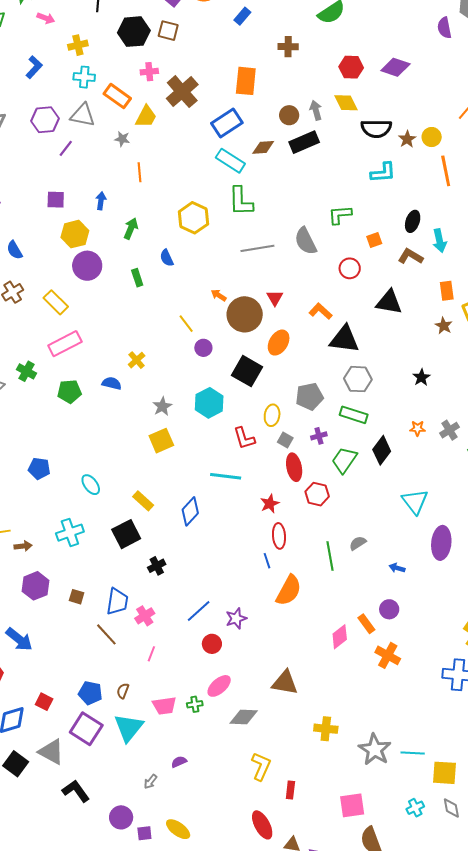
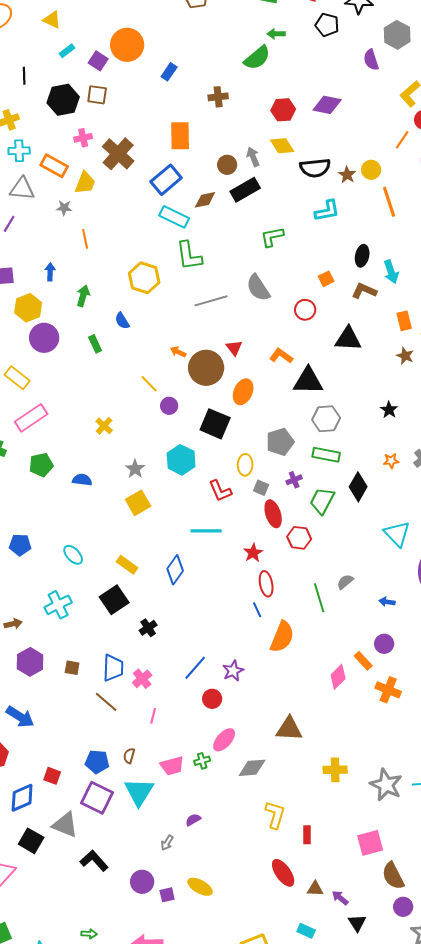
green L-shape: (340, 215) -> (272, 237), moved
blue semicircle: (112, 383) -> (82, 480), moved

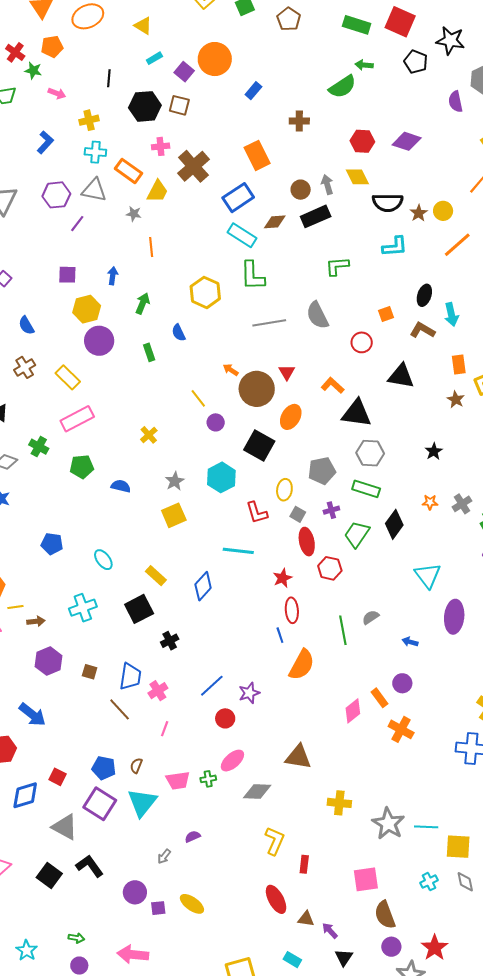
orange rectangle: (180, 136) -> (257, 155), turned -32
orange line: (389, 202) -> (457, 245), turned 60
black square: (31, 841) -> (49, 876), moved

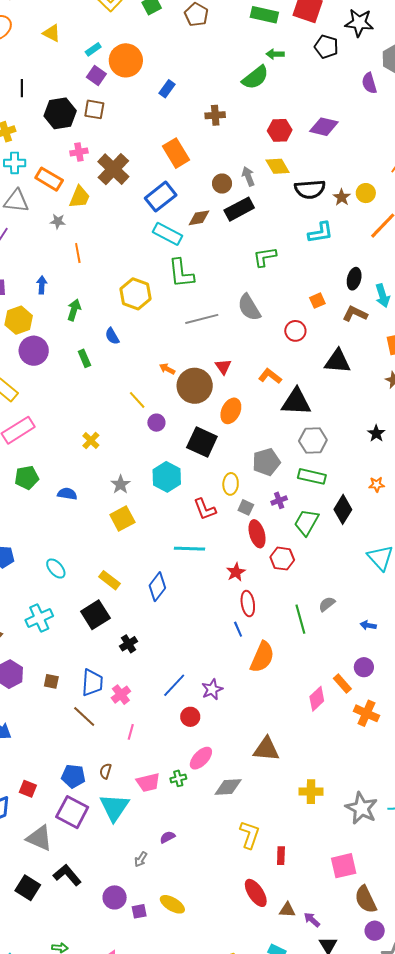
cyan rectangle: (154, 58) -> (93, 49), moved

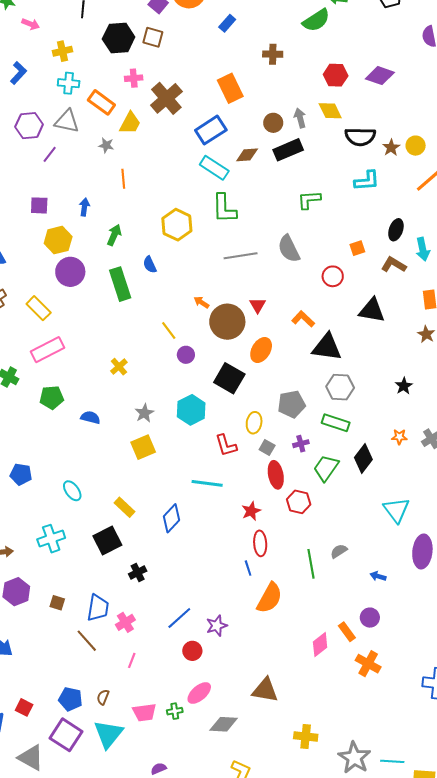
green rectangle: (84, 358) -> (120, 284), size x1.8

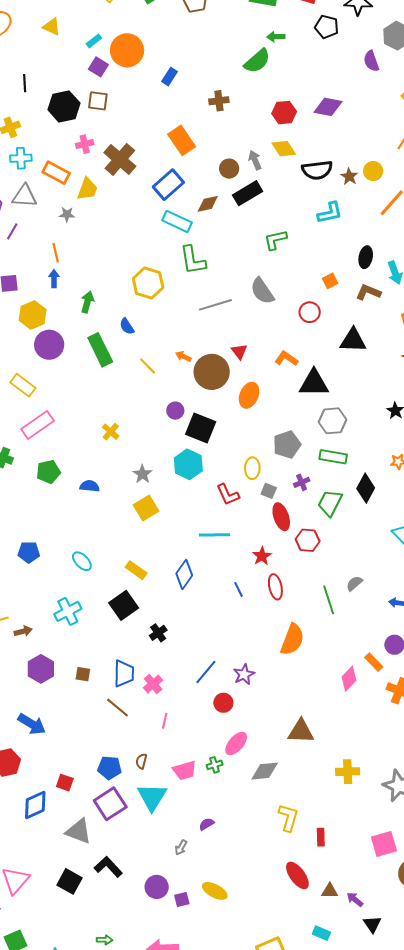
orange line: (123, 179) -> (56, 253), moved
yellow line: (169, 330) -> (148, 366), moved
black square: (229, 378) -> (201, 428), moved
blue line: (248, 568) -> (238, 589), moved
purple square: (66, 735) -> (110, 804), turned 32

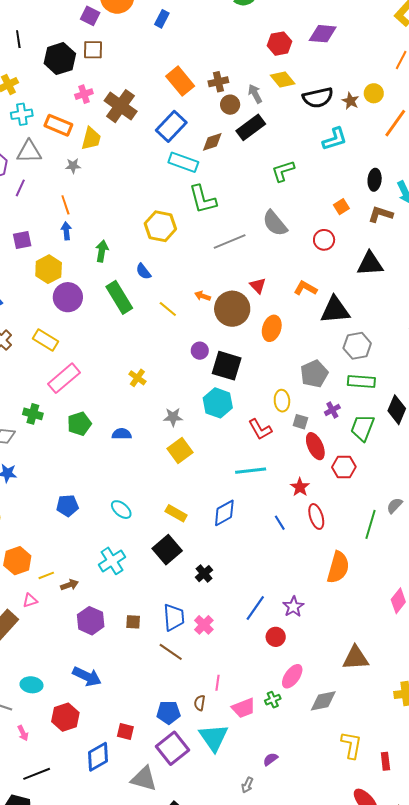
brown cross: (219, 101) -> (218, 82), moved
gray star: (142, 474) -> (173, 417), turned -30
blue diamond: (184, 574) -> (224, 513), turned 32
green line: (329, 600) -> (371, 524), turned 40
pink line: (165, 721) -> (217, 683), moved

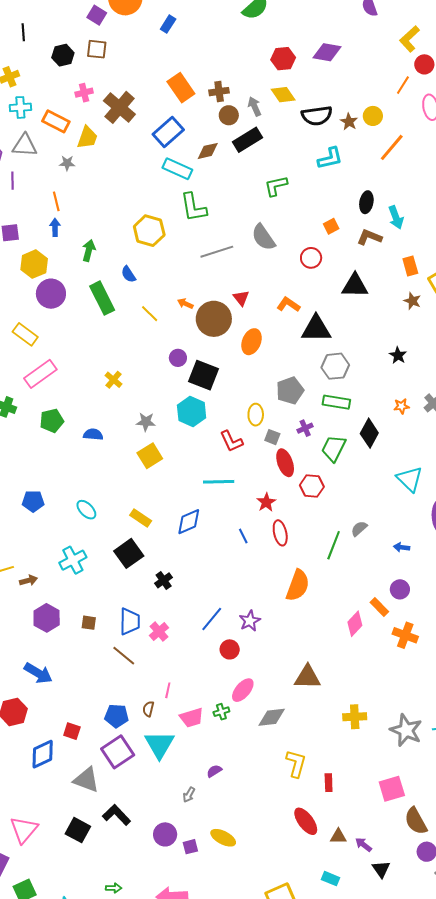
black hexagon: (60, 59) -> (63, 55), size x0.7
purple line: (20, 188) -> (13, 181), turned -30

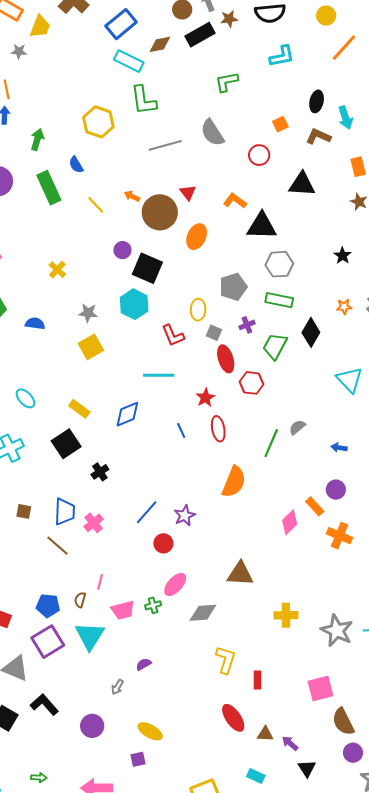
brown star: (349, 122) -> (229, 19), moved, turned 30
purple square: (190, 847) -> (138, 759), moved

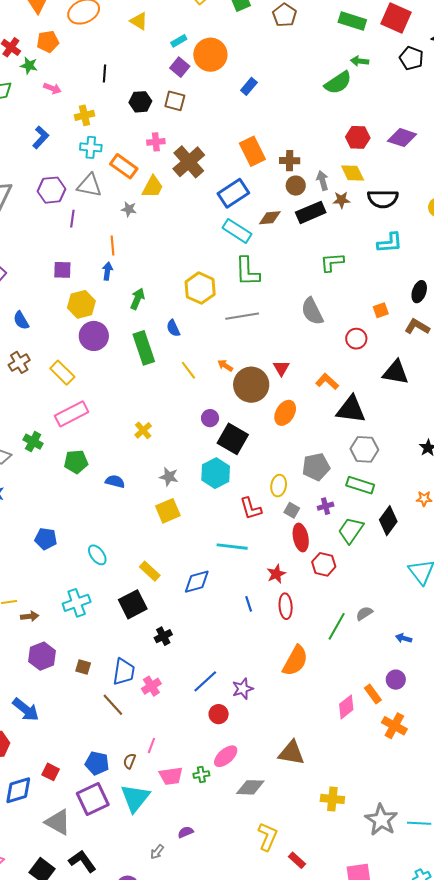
gray line: (165, 145) -> (242, 316), moved
red rectangle: (257, 680) -> (297, 860), turned -54

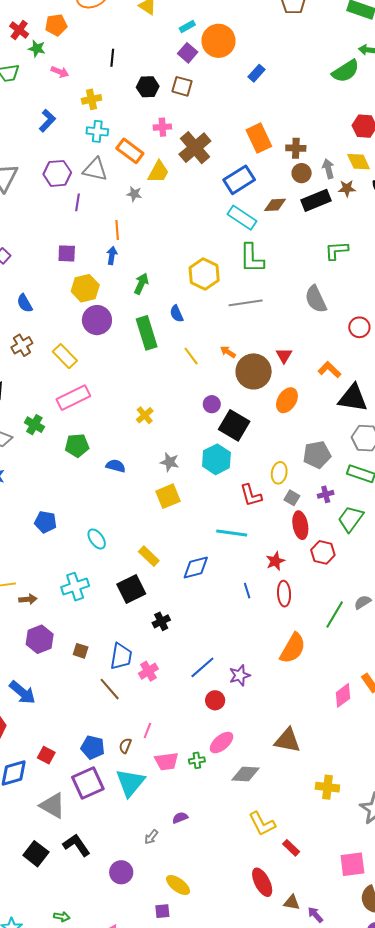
yellow L-shape: (268, 837) -> (262, 824), turned 128

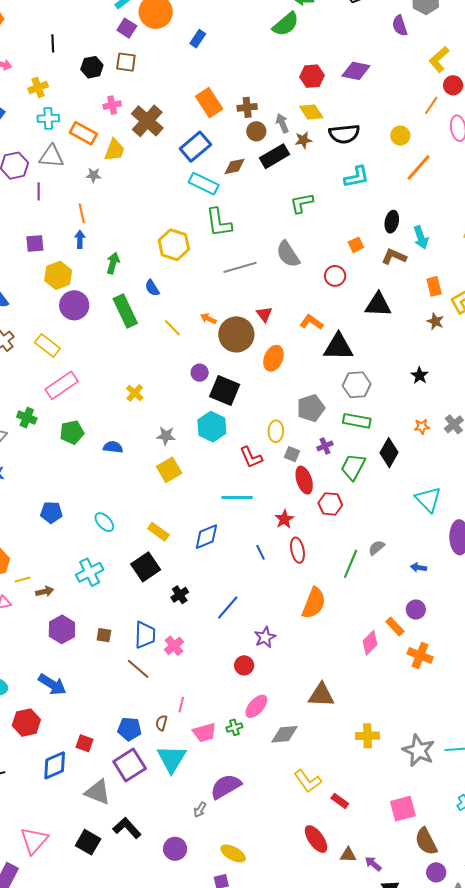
gray line: (246, 303) -> (240, 267), moved
blue line: (202, 667) -> (228, 607), moved
purple semicircle: (180, 818) -> (226, 787), size x2.0

